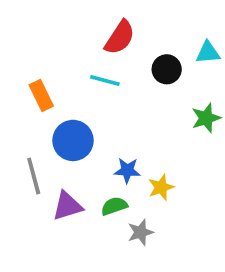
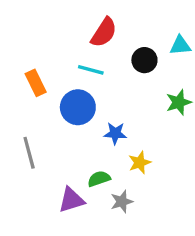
blue circle: (73, 140) -> (78, 107), moved
blue star: (127, 170) -> (115, 133), moved
purple triangle: (67, 206) -> (71, 200), moved

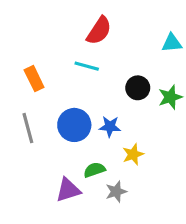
black circle: (144, 60) -> (138, 88), moved
blue circle: (78, 107) -> (74, 125), moved
gray line: (29, 153) -> (28, 128), moved

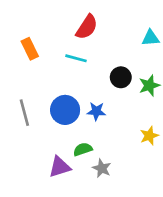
orange rectangle: (34, 79) -> (30, 49), moved
yellow star: (133, 154) -> (149, 136), moved
gray star: (116, 192) -> (102, 168), turned -30

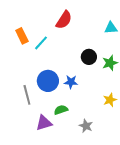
cyan line: (76, 58) -> (41, 43), moved, turned -63
gray line: (24, 113) -> (27, 95), moved
gray star: (102, 168) -> (86, 126), moved

